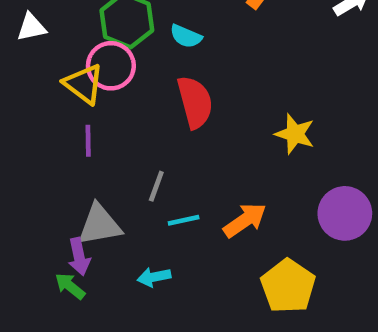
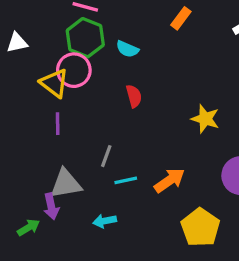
red semicircle: (195, 102) -> (134, 96), size x0.6
green arrow: (70, 286) -> (28, 227), moved, turned 110

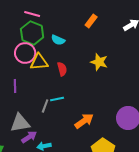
yellow triangle: (54, 83) -> (39, 62), moved, turned -42
yellow star: (205, 119) -> (99, 62), moved
cyan line: (126, 180) -> (57, 99), moved
purple arrow: (51, 206) -> (29, 137), moved, turned -112

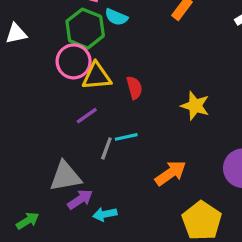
cyan semicircle: (58, 40) -> (116, 17), moved
yellow star: (99, 62) -> (195, 106), moved
purple line: (15, 86) -> (87, 116), moved, turned 56

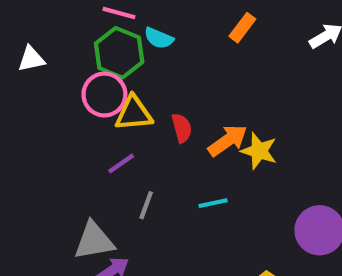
cyan line: (126, 137) -> (213, 203), moved
orange arrow: (171, 173) -> (228, 140), moved

